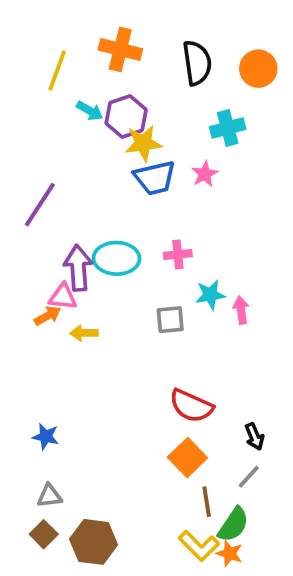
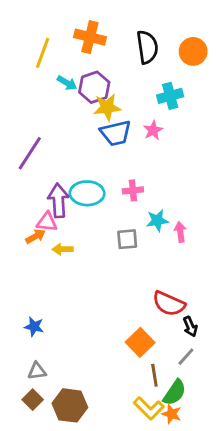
red semicircle: (191, 406) -> (169, 304), moved

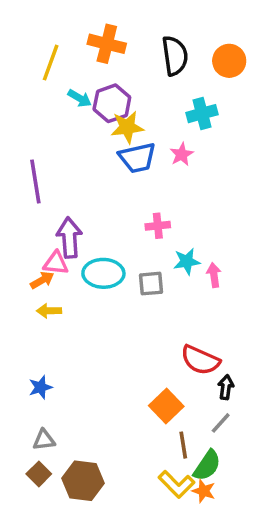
purple line: (30, 153) -> (35, 182), turned -42
cyan ellipse: (87, 193) -> (103, 273), moved
yellow arrow: (63, 249) -> (49, 311), moved
blue star: (34, 327) -> (40, 387), turned -30
black arrow: (190, 327) -> (226, 387), turned -150

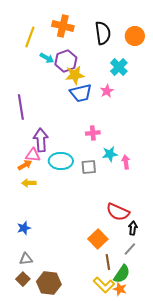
cyan cross: (202, 114) -> (119, 67), turned -30

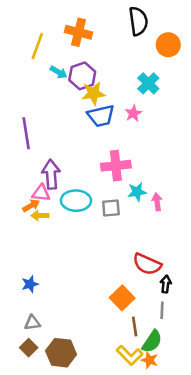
black semicircle: (103, 33) -> (138, 21), moved
pink cross: (93, 133) -> (116, 166), size x1.6
yellow arrow: (29, 183) -> (40, 216), moved
gray line: (130, 249) -> (162, 310), turned -40

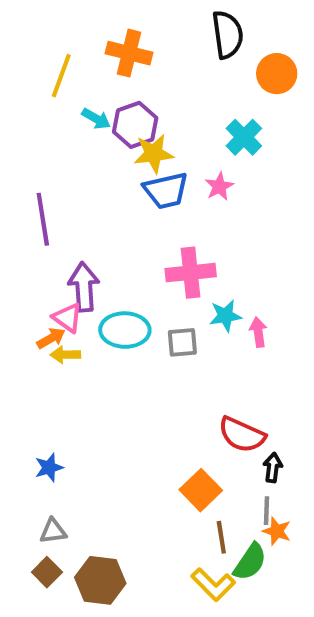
pink triangle: (41, 193) -> (67, 318), turned 30
orange star: (150, 360) -> (277, 531), moved

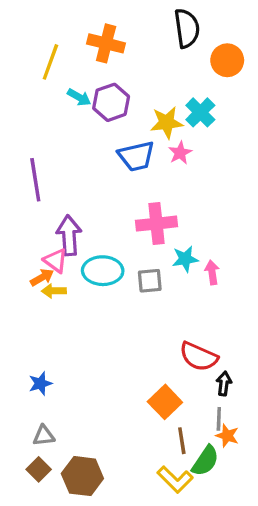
yellow star: (154, 154) -> (167, 123), moved

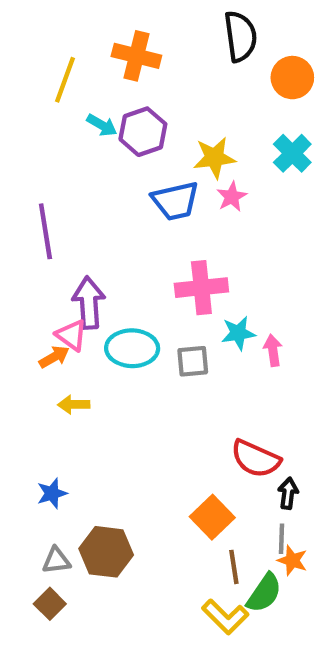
cyan cross: (200, 112) -> (292, 153), moved
yellow arrow: (54, 291) -> (74, 405), moved
brown hexagon: (82, 476) -> (106, 552), moved

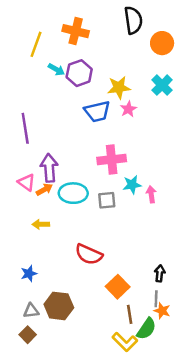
pink triangle: (71, 335) -> (26, 182), moved
orange arrow: (54, 357) -> (44, 190), moved
red semicircle: (256, 459) -> (89, 254), moved

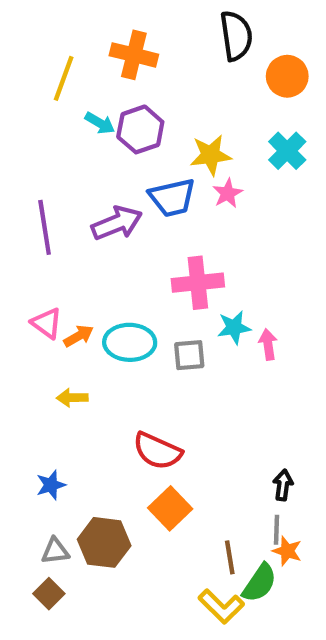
purple arrow: (49, 168) -> (117, 223), moved, turned 72
orange square: (118, 287) -> (170, 508), moved

